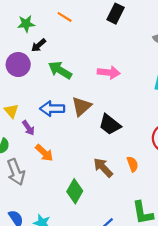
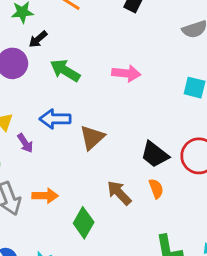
brown triangle: (82, 106) -> (92, 137), moved
black trapezoid: (110, 124) -> (155, 154), moved
orange arrow: (44, 153) -> (45, 196), moved, turned -42

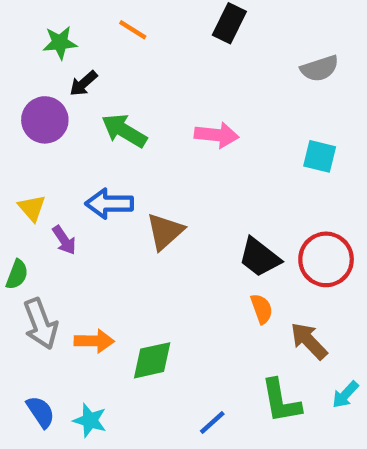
brown arrow: (119, 193) -> (309, 341), moved
orange arrow: (45, 196) -> (94, 341), moved
green diamond: (84, 223) -> (152, 360), turned 48

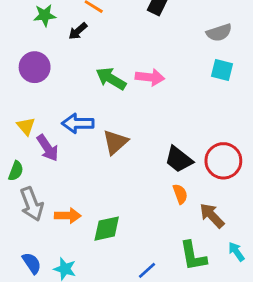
black arrow: (83, 83) -> (78, 31), moved
green arrow: (124, 131) -> (111, 79), moved
cyan square: (320, 156) -> (222, 70), moved
purple arrow: (64, 240) -> (48, 148), size x1.4
cyan arrow: (345, 395) -> (236, 252), turned 102

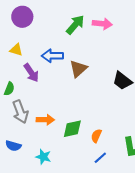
green arrow: (111, 79) -> (75, 25), turned 100
yellow triangle: (26, 126) -> (16, 50), moved, turned -32
orange semicircle: (180, 194) -> (96, 136), moved, turned -136
blue semicircle: (32, 263) -> (13, 146), moved, turned 140

